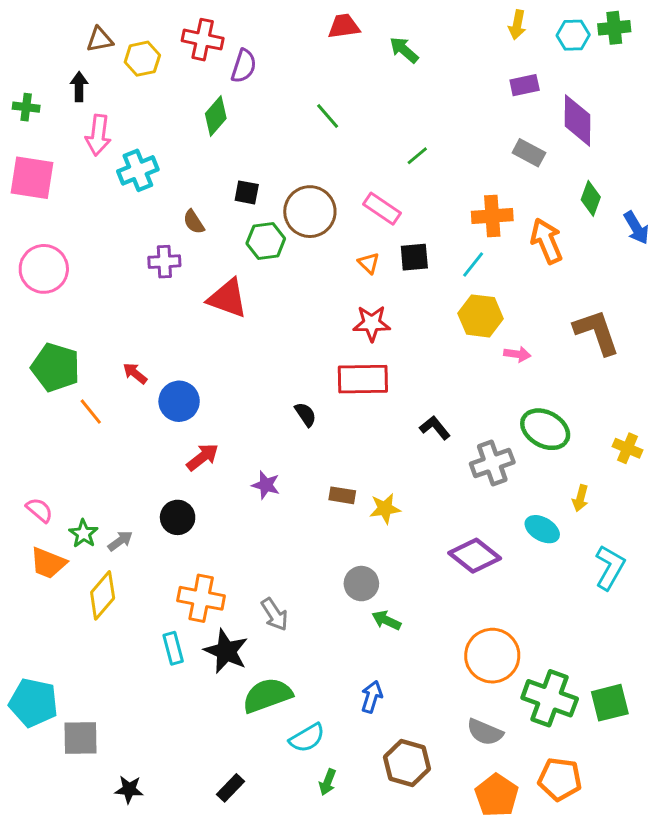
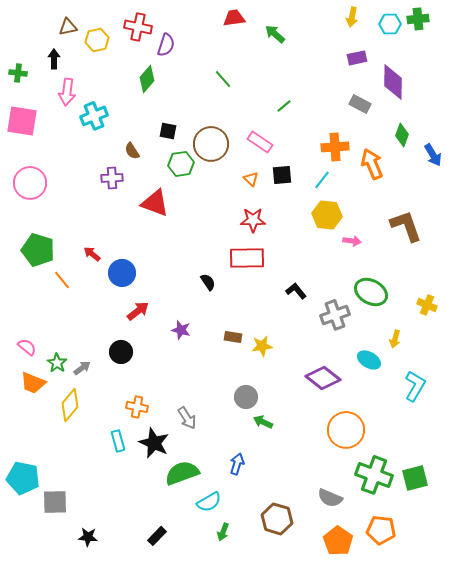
orange cross: (201, 598) -> (137, 407), size x0.7
orange circle: (492, 656) -> (346, 430), moved
blue arrow: (372, 697) -> (237, 464), moved

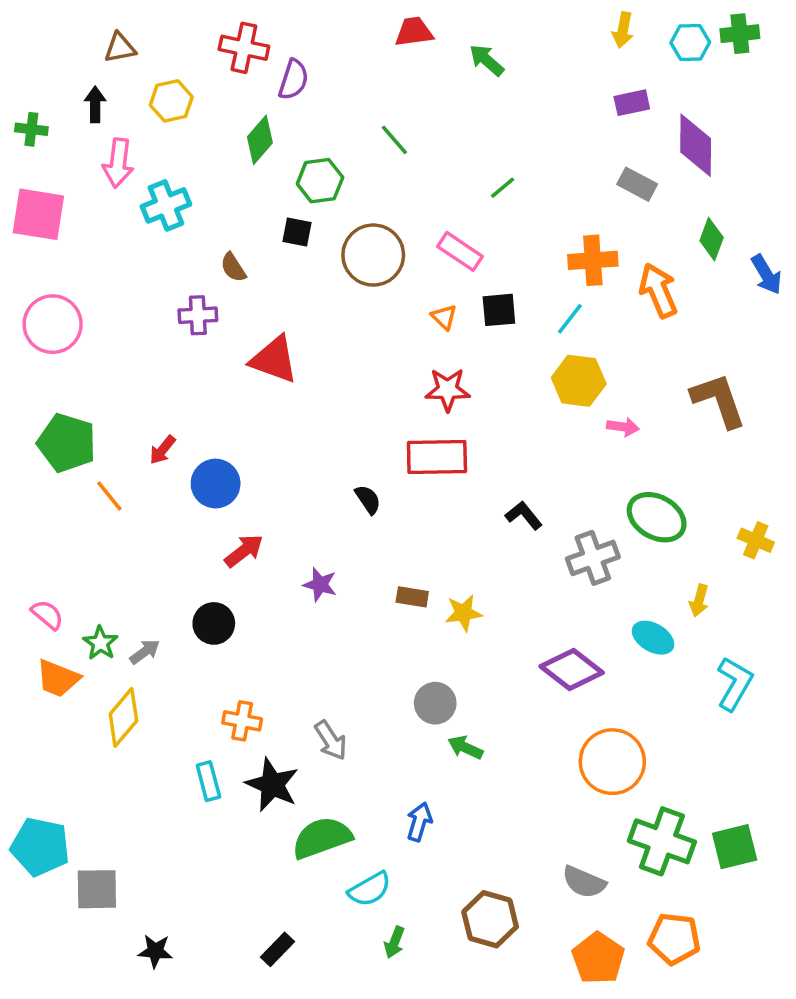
yellow hexagon: (97, 40) -> (171, 101), moved
green hexagon: (181, 164) -> (320, 181), moved
red arrow: (92, 254) -> (162, 450), turned -90

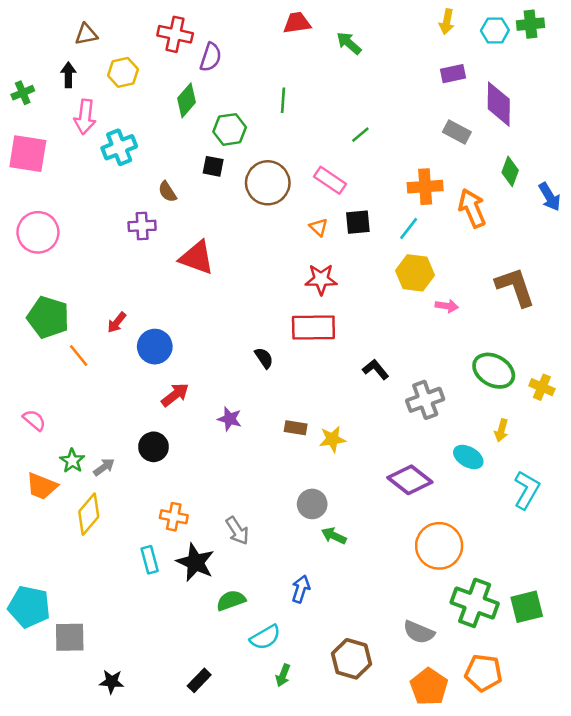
green cross: (31, 129) -> (23, 93), turned -30
green line: (394, 140) -> (283, 100), turned 45
green ellipse: (657, 517) -> (494, 371), moved
pink semicircle: (47, 615) -> (34, 420), moved
green semicircle: (322, 838) -> (231, 600), size x0.7

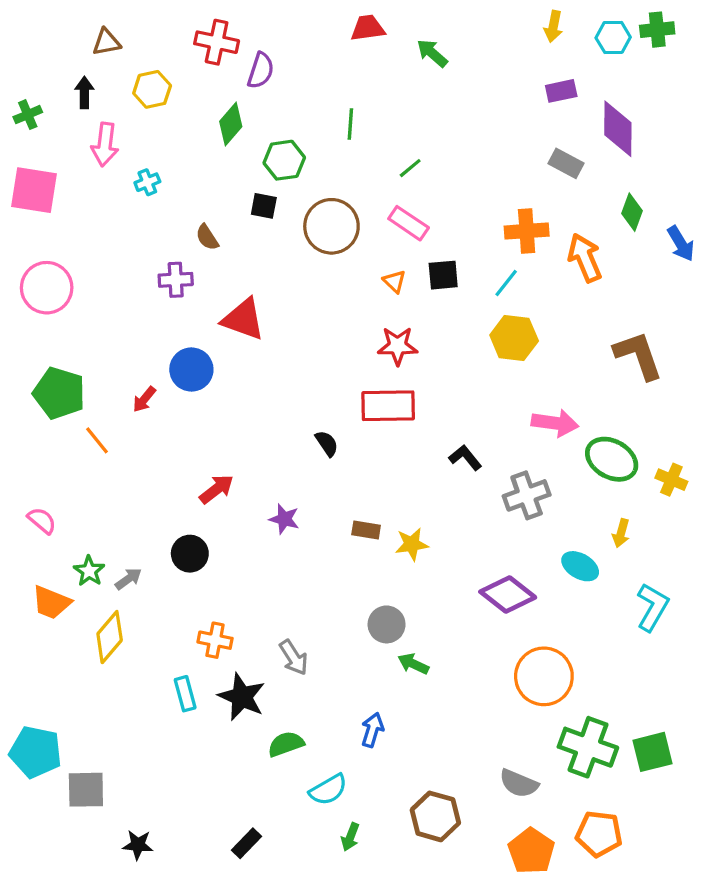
green line: (360, 135) -> (410, 168), moved
cyan cross: (119, 147) -> (147, 182), size x0.6
pink arrow: (447, 306) -> (555, 423), moved, size x1.6
blue circle: (155, 347) -> (191, 370), moved

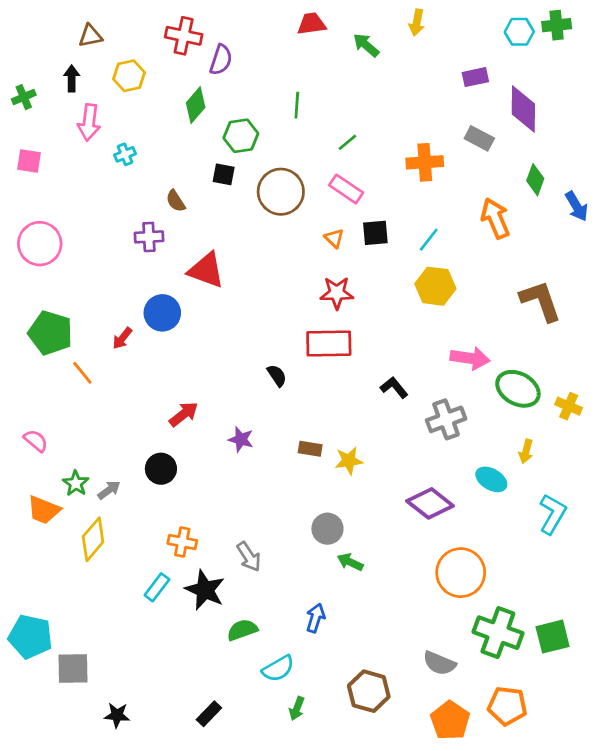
yellow arrow: (553, 26) -> (417, 22), moved
pink square: (34, 190) -> (29, 161), size x0.6
orange cross: (527, 231) -> (425, 162), moved
cyan rectangle: (185, 694) -> (157, 587), turned 52

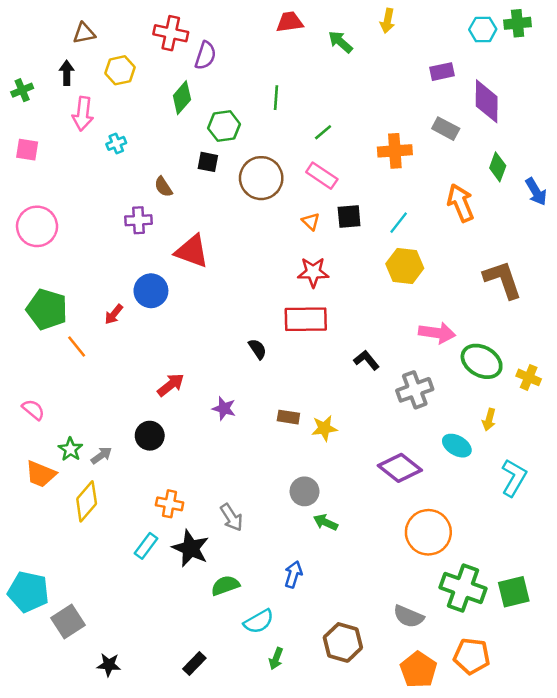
gray square: (73, 669) -> (68, 621), turned -32

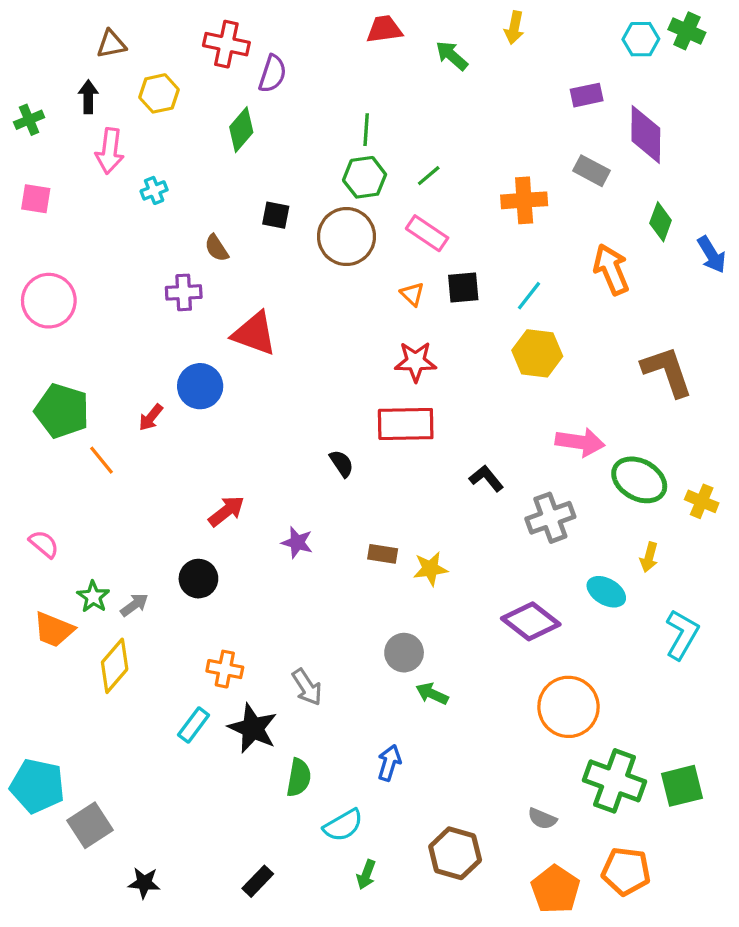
green cross: (518, 23) -> (687, 31), turned 30
green hexagon: (224, 126) -> (365, 177), moved
green semicircle: (225, 586) -> (299, 778), turned 120
gray semicircle: (409, 616) -> (542, 819), size x0.7

